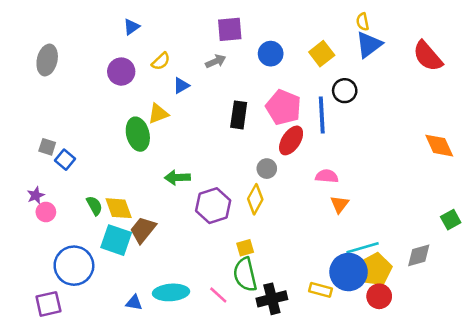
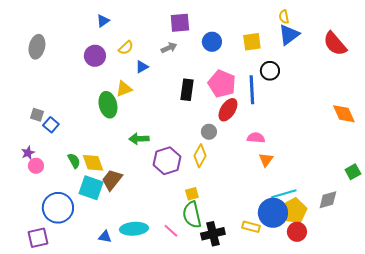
yellow square: (322, 54) -> (252, 42), turned 30

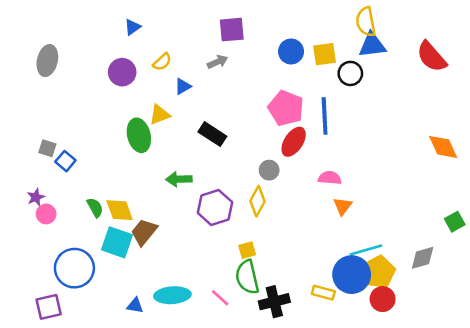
yellow semicircle: (284, 17) -> (366, 22), size x1.6
blue triangle: (289, 35) -> (372, 45), turned 30
blue circle: (212, 42) -> (291, 52), moved
black circle: (270, 71) -> (350, 73), moved
black rectangle: (187, 90) -> (212, 134), moved, turned -65

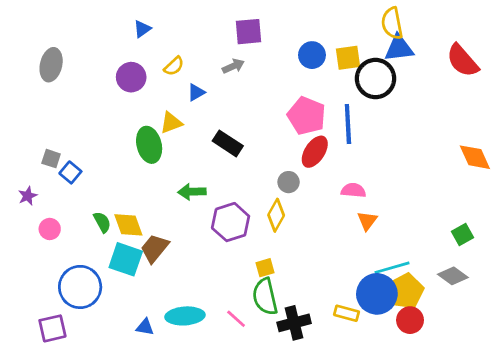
black circle: (350, 73) -> (375, 79), size x1.5
purple star: (36, 197) -> (28, 196), moved
green square: (455, 222) -> (462, 235), moved
gray diamond: (423, 258) -> (453, 276), turned 52

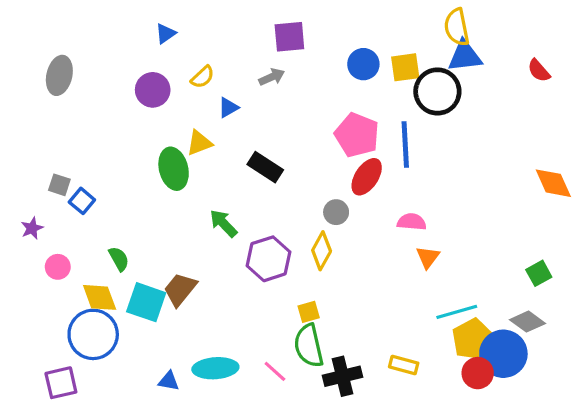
red semicircle: (462, 61) -> (539, 71), size x0.6
green arrow: (192, 192) -> (223, 223), turned 48
yellow diamond: (128, 225) -> (100, 297), moved
blue circle: (377, 294) -> (503, 354), moved

